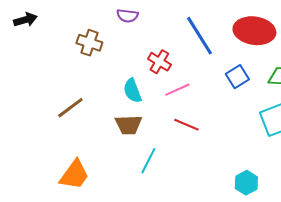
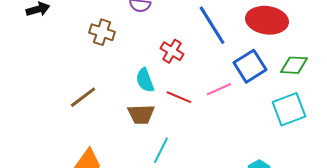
blue square: (237, 77) -> (250, 66), size x1.4
pink line: (177, 90) -> (219, 89), moved
red line: (186, 125) -> (179, 97), moved

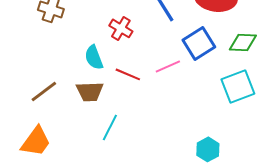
brown line: (83, 97) -> (44, 91), moved

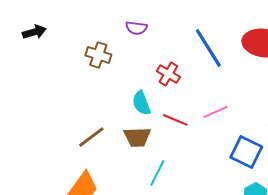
blue square: (199, 43) -> (246, 152), moved, turned -32

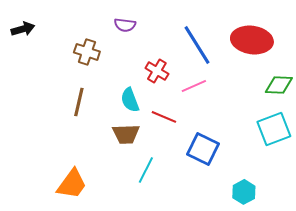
pink line: (215, 112) -> (194, 86), moved
brown line: (91, 137) -> (79, 102), moved, turned -40
blue square: (246, 152) -> (203, 149), moved

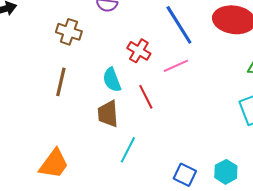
red line: (164, 117) -> (146, 97), turned 40
brown trapezoid: (126, 134) -> (108, 114), turned 88
blue square: (203, 149) -> (185, 175), moved, size x0.7

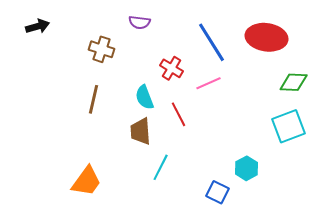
cyan hexagon: (226, 172) -> (247, 168), moved

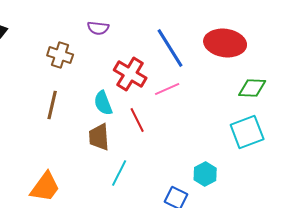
red cross: (172, 68) -> (130, 74), size x1.4

